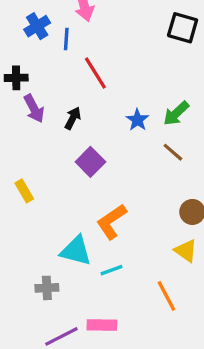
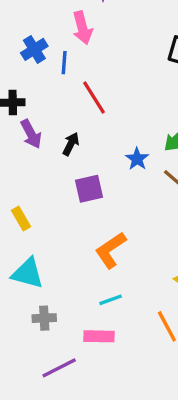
blue star: (137, 120) -> (137, 159), moved
purple square: (90, 162) -> (89, 189), turned 32
cyan triangle: (76, 251) -> (28, 273), moved
pink rectangle: (102, 325) -> (99, 336), moved

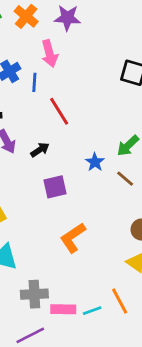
black arrow: (71, 144) -> (40, 150), turned 30
cyan line: (111, 300) -> (92, 311), moved
gray cross: (44, 318) -> (34, 294), moved, size x1.4

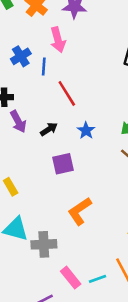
blue star: (95, 162) -> (86, 131), moved
gray cross: (34, 294) -> (44, 244), moved
pink rectangle: (63, 309) -> (71, 278), turned 50

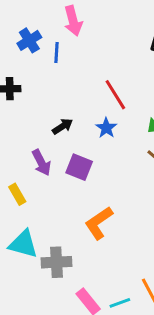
red line: (67, 93) -> (115, 95), moved
purple arrow: (18, 122) -> (41, 163), moved
purple square: (63, 164) -> (79, 167), turned 35

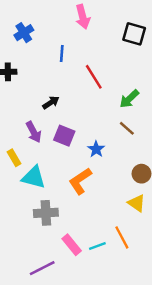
pink arrow: (73, 21) -> (83, 17), moved
blue line: (56, 52) -> (62, 54), moved
blue star: (106, 128) -> (96, 149), moved
cyan triangle: (23, 244) -> (34, 177), moved

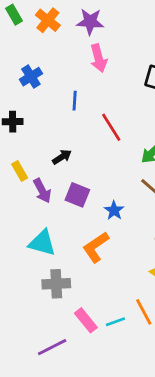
yellow rectangle: (14, 158) -> (20, 171), moved

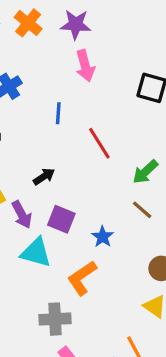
cyan triangle: (42, 243) -> (36, 253), moved
gray cross: (56, 284) -> (55, 319), moved

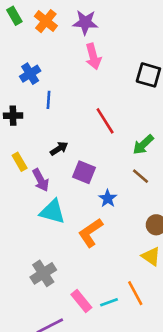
blue line: (58, 113) -> (49, 100), moved
purple square: (61, 219) -> (84, 172), moved
gray cross: (55, 319) -> (43, 273), moved, turned -30

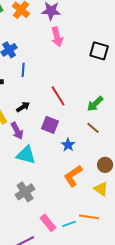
red line: (105, 121) -> (58, 96), moved
black arrow: (59, 149) -> (23, 107), moved
orange L-shape: (91, 233) -> (73, 176), moved
gray cross: (43, 273) -> (25, 192), moved
orange line: (135, 293) -> (89, 217), turned -54

